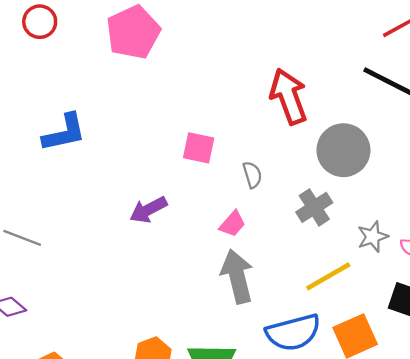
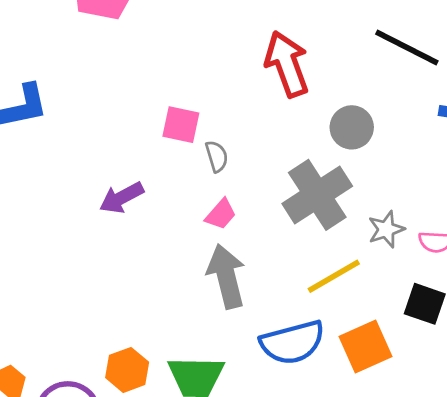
gray circle: (343, 150) -> (352, 127), size x0.7
gray semicircle: (252, 175) -> (217, 156), moved
gray cross: (314, 207) -> (317, 195), size x1.6

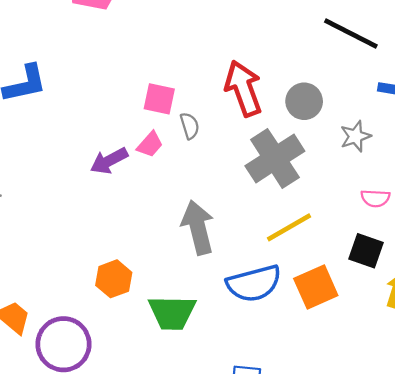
red arrow: (287, 64) -> (243, 88), moved
pink trapezoid: (221, 214) -> (150, 144), moved
gray star: (386, 229) -> (356, 136), moved
orange hexagon: (127, 370) -> (114, 279), moved

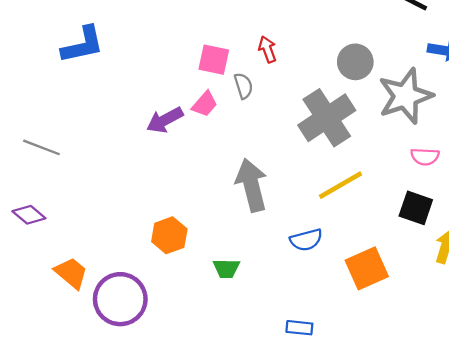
red arrow: (243, 88) -> (267, 49), moved, size x0.5
gray star: (356, 136) -> (405, 96), size x1.8
blue semicircle: (254, 283) -> (306, 240), size x0.6
orange square: (316, 287) -> (367, 268), moved
green trapezoid: (172, 313) -> (226, 268), size x0.6

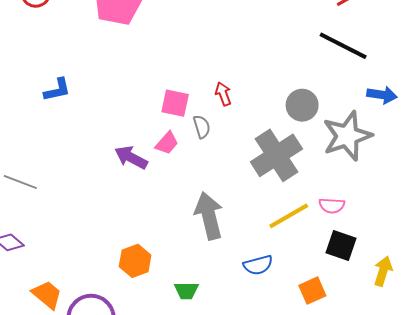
blue L-shape: (83, 45) -> (57, 90), size x0.7
purple arrow: (165, 120) -> (131, 157), turned 56
pink semicircle: (425, 157) -> (332, 206), moved
black square: (416, 208) -> (341, 246), moved
orange square: (367, 268) -> (312, 291), size x0.7

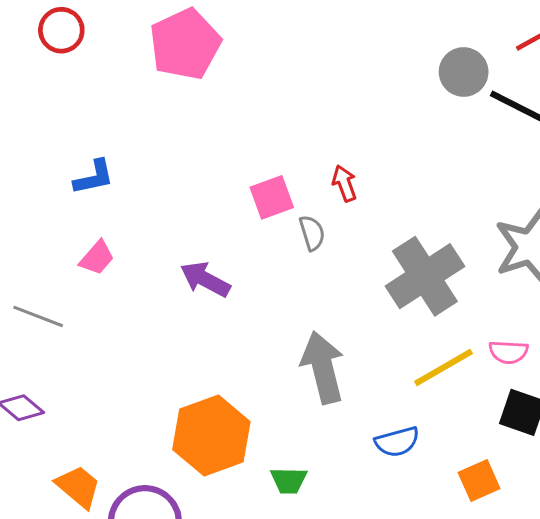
pink square: (175, 103) -> (272, 197), turned -32
gray circle: (302, 105) -> (464, 72), moved
pink trapezoid: (167, 143) -> (97, 258), moved
orange hexagon: (135, 261) -> (211, 436), size x1.6

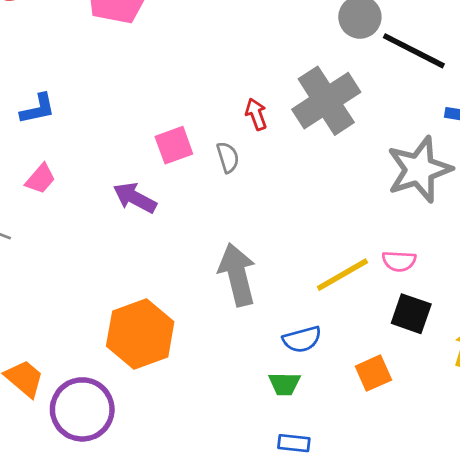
pink square: (272, 197) -> (174, 145), moved
gray cross: (425, 276) -> (326, 101), moved
green trapezoid: (289, 480) -> (284, 384), moved

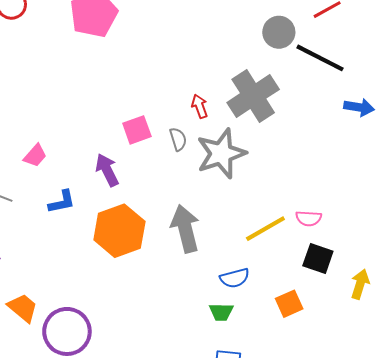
blue L-shape: (38, 109) -> (62, 202), moved
gray star: (419, 169) -> (221, 154), moved
purple arrow: (135, 198) -> (107, 170), turned 36
orange hexagon: (140, 334) -> (119, 231), moved

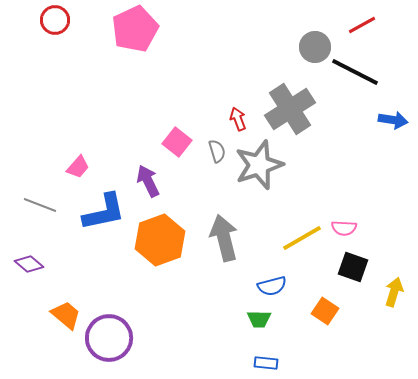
pink square: (137, 130) -> (177, 142), turned -32
blue L-shape: (62, 202) -> (104, 212), size x1.6
orange square: (289, 304) -> (325, 311), turned -32

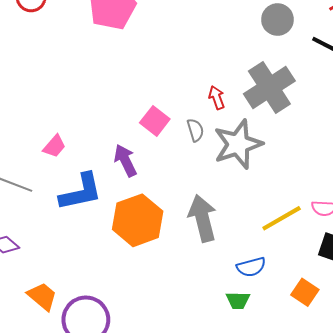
gray circle: (315, 47) -> (277, 20), moved

